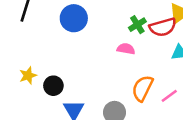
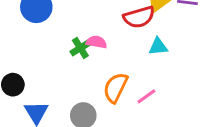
green cross: (137, 25) -> (80, 48), moved

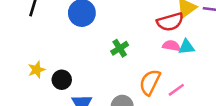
pink semicircle: (96, 42) -> (171, 46), moved

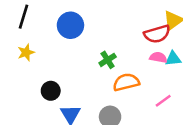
yellow star: (37, 70) -> (26, 52), moved
orange semicircle: (150, 82) -> (126, 82), moved, turned 50

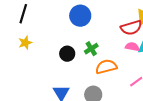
blue circle: (70, 25) -> (80, 16), moved
black circle: (51, 91) -> (67, 54), moved

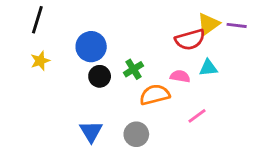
blue circle: (80, 16) -> (91, 47), moved
pink semicircle: (132, 47) -> (180, 76), moved

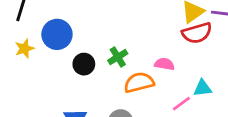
red semicircle: (190, 40) -> (197, 33), moved
blue circle: (91, 47) -> (57, 34), moved
cyan triangle: (208, 68) -> (203, 88), moved

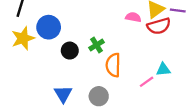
yellow star: (24, 49) -> (23, 38), size x1.5
pink semicircle: (164, 64) -> (133, 17), moved
orange semicircle: (139, 82) -> (113, 65), turned -75

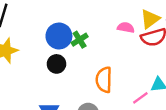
blue circle: (49, 27) -> (59, 36), moved
green cross: (96, 45) -> (80, 40), moved

